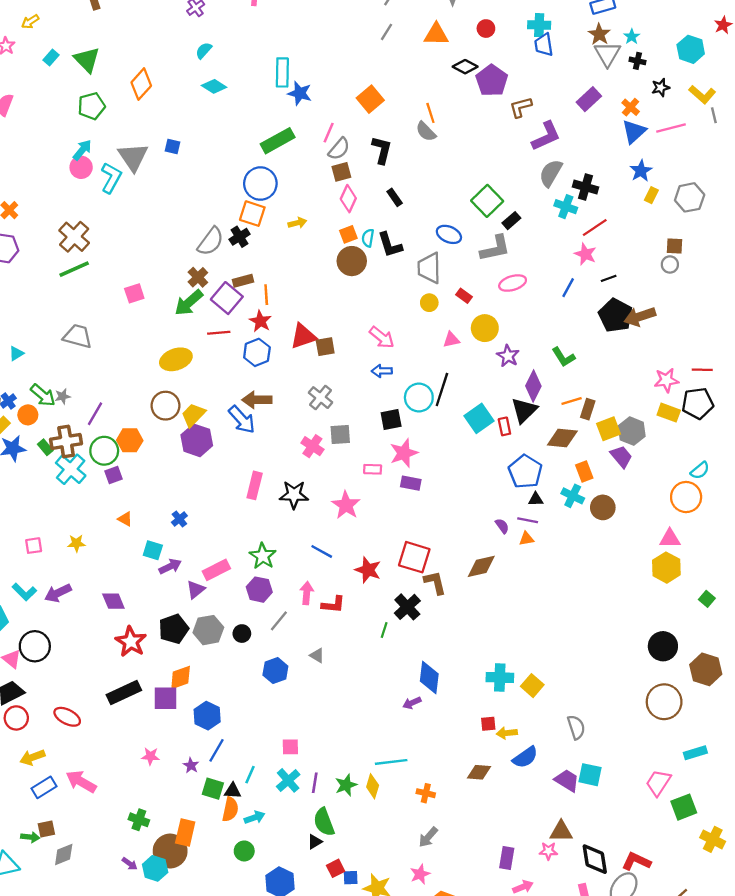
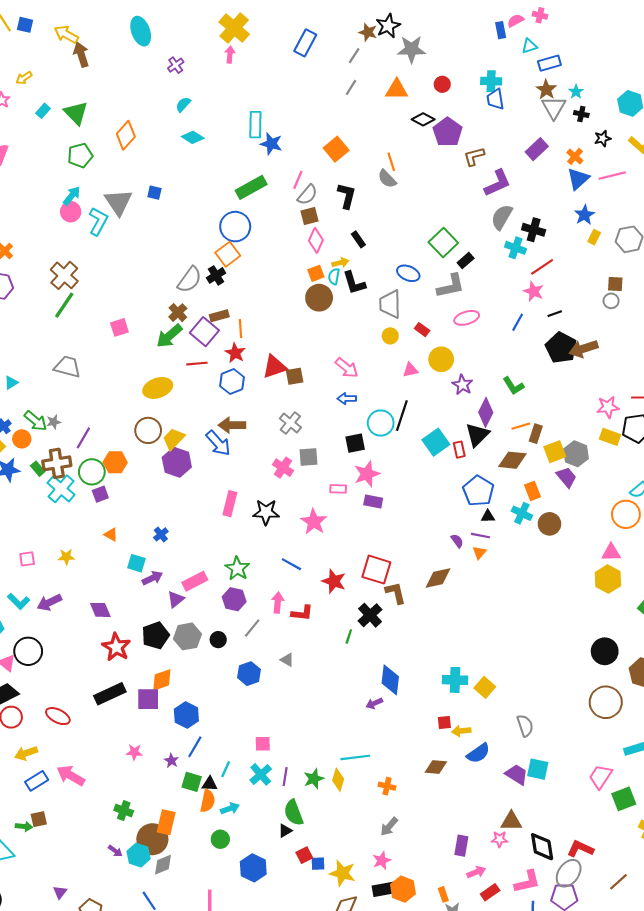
orange square: (252, 214) -> (228, 254), turned 35
yellow arrow: (297, 223) -> (340, 263), moved
green line: (74, 269) -> (64, 305), turned -32
orange triangle: (526, 539) -> (479, 553), turned -40
gray diamond: (64, 854) -> (163, 865), moved

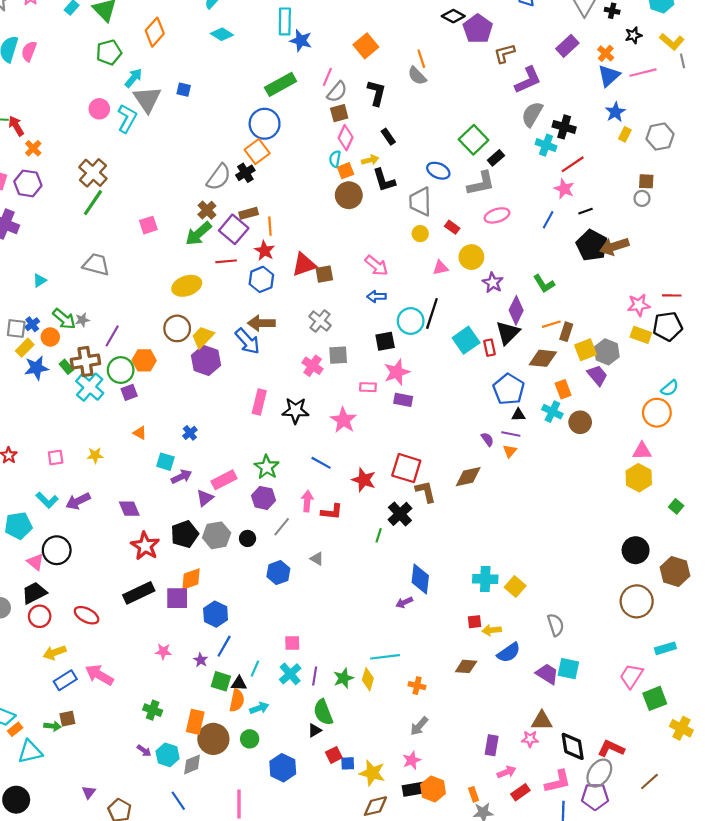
cyan arrow: (72, 196) -> (133, 78), moved
cyan semicircle: (334, 276) -> (335, 159), moved
brown circle: (152, 839) -> (213, 739), moved

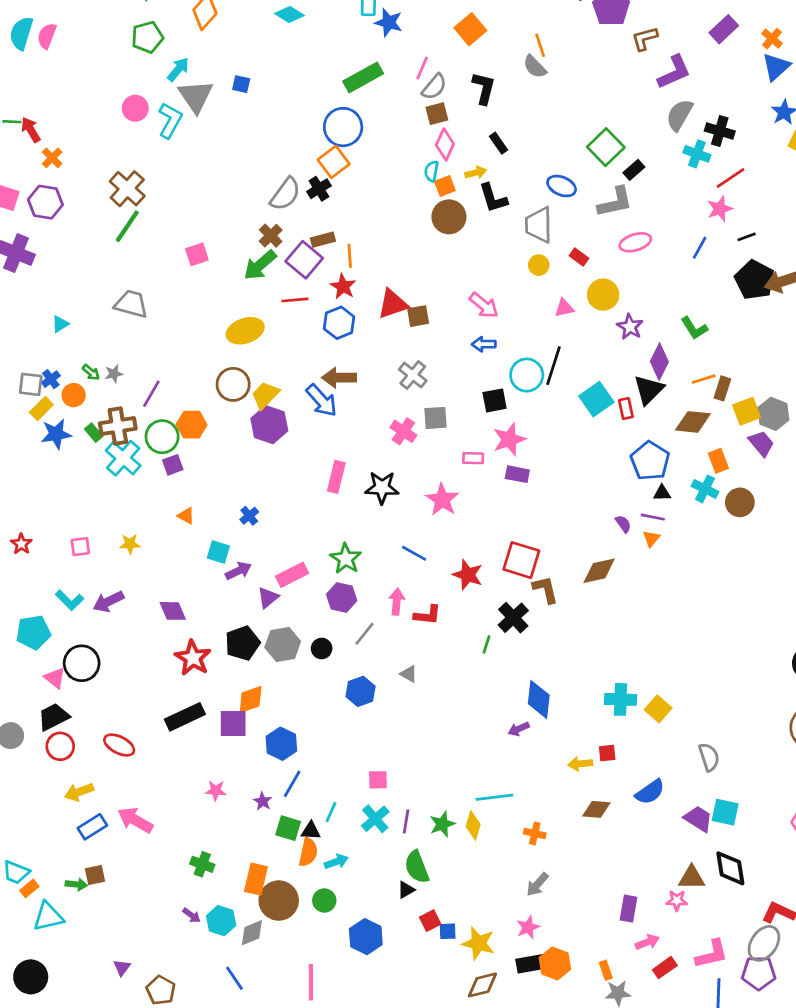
pink star: (564, 189) -> (720, 209), turned 30
green arrow: (64, 319) -> (91, 372), size x0.6
yellow arrow: (492, 630) -> (580, 764), moved
black diamond: (573, 746) -> (730, 868), moved

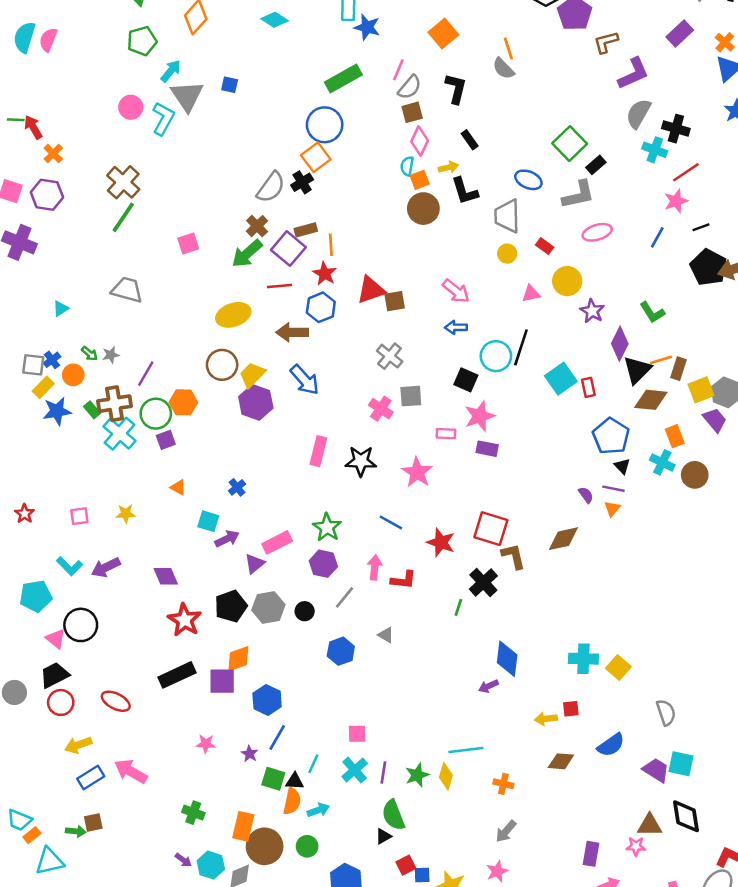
brown arrow: (339, 378) -> (292, 332), moved
black triangle: (649, 390) -> (637, 370), moved
black square: (495, 400) -> (466, 380), turned 35
black triangle: (662, 493) -> (622, 466), turned 48

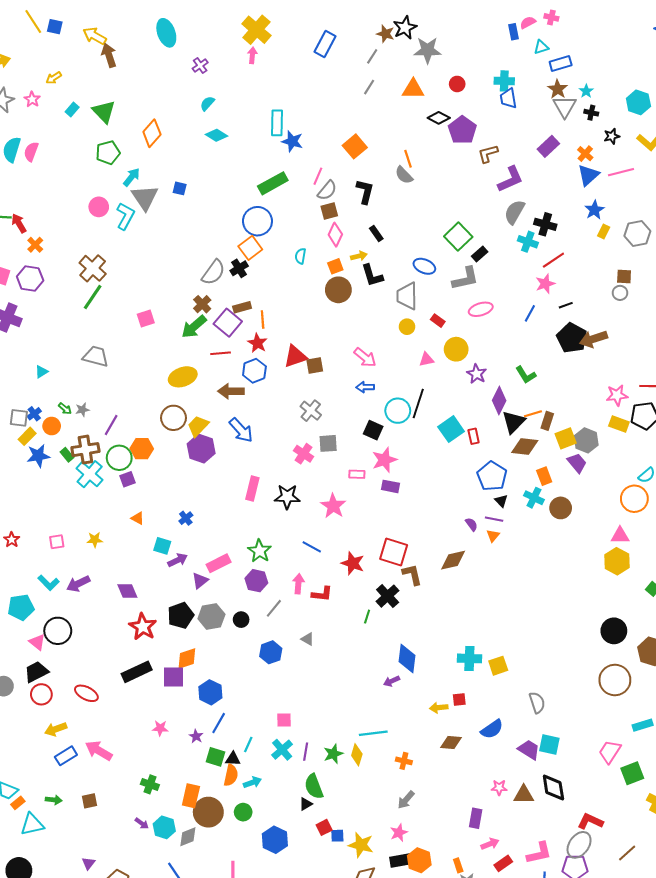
cyan semicircle: (407, 166) -> (300, 256), moved
yellow square: (618, 667) -> (498, 666), turned 30
brown square: (93, 823) -> (90, 801), moved
pink star: (636, 846) -> (499, 788), moved

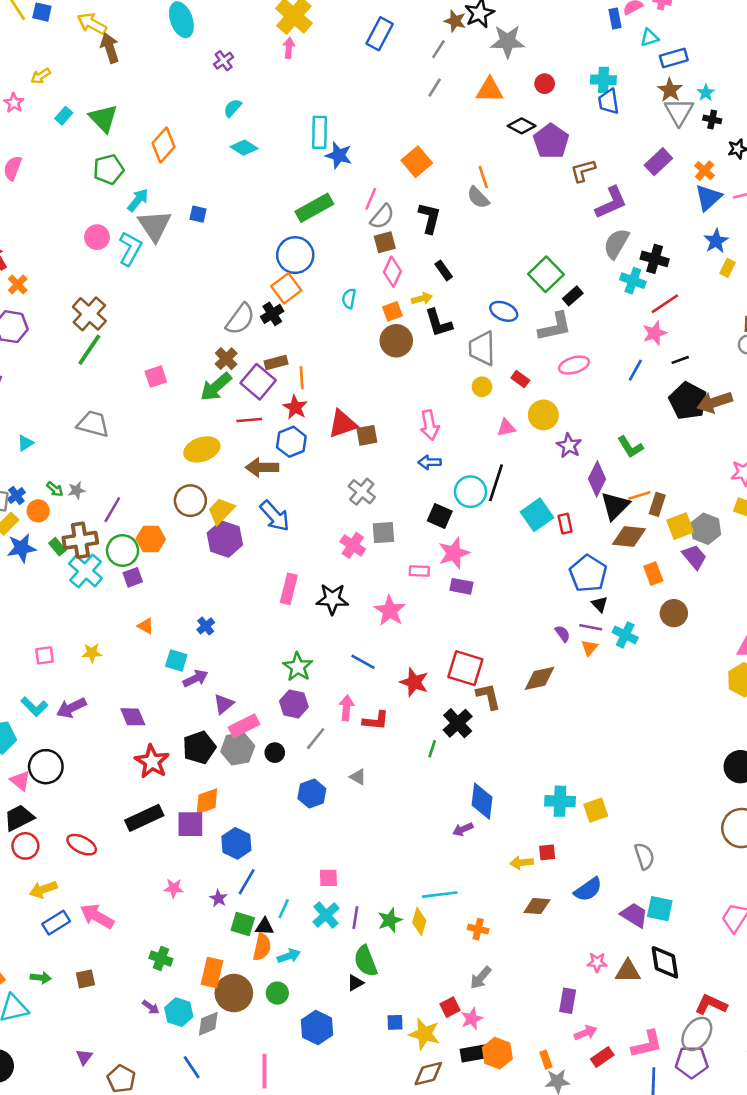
pink arrow: (365, 357) -> (430, 425), turned 40
cyan cross: (534, 498) -> (625, 635), moved
pink rectangle: (219, 563) -> (244, 726), moved
red square: (324, 827) -> (450, 1007), moved

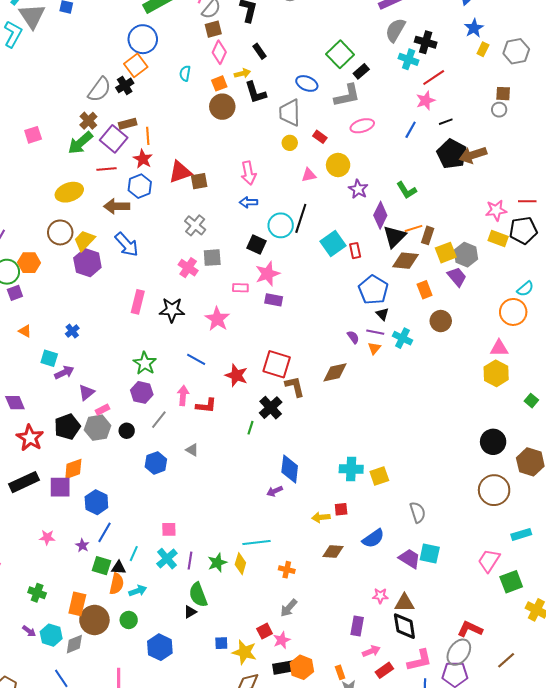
pink rectangle: (244, 726) -> (103, 410), size x0.6
black diamond: (665, 962) -> (404, 626), moved

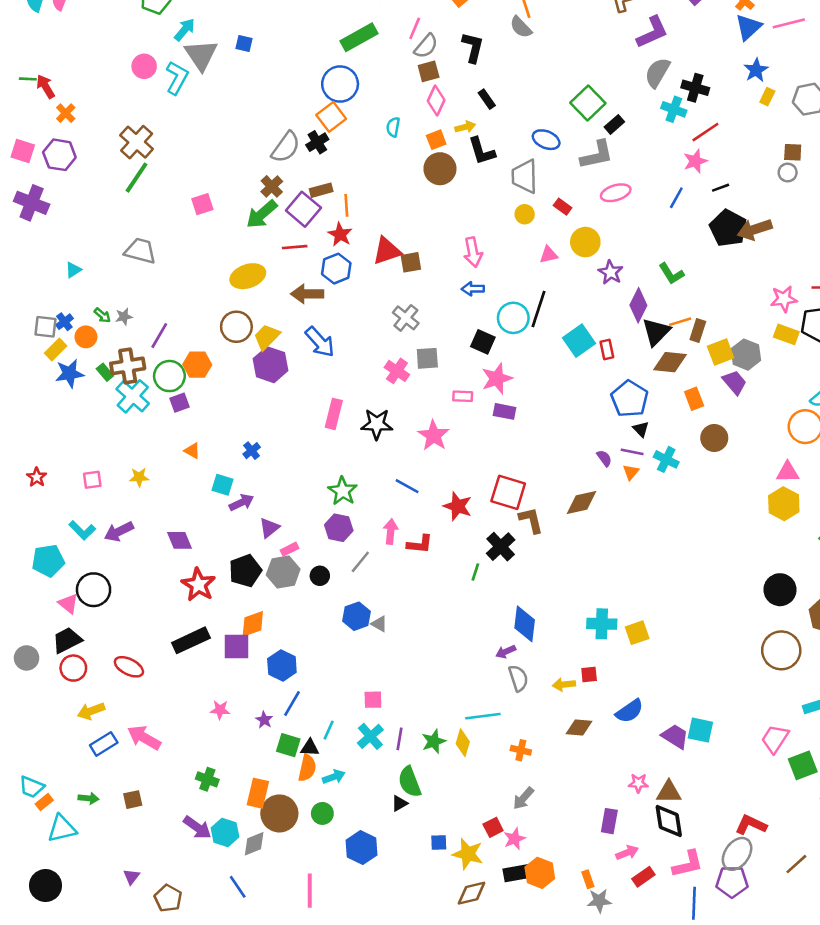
gray triangle: (192, 450) -> (379, 624), moved
gray semicircle: (418, 512) -> (518, 678), moved
purple arrow: (29, 631) -> (197, 827), size x1.6

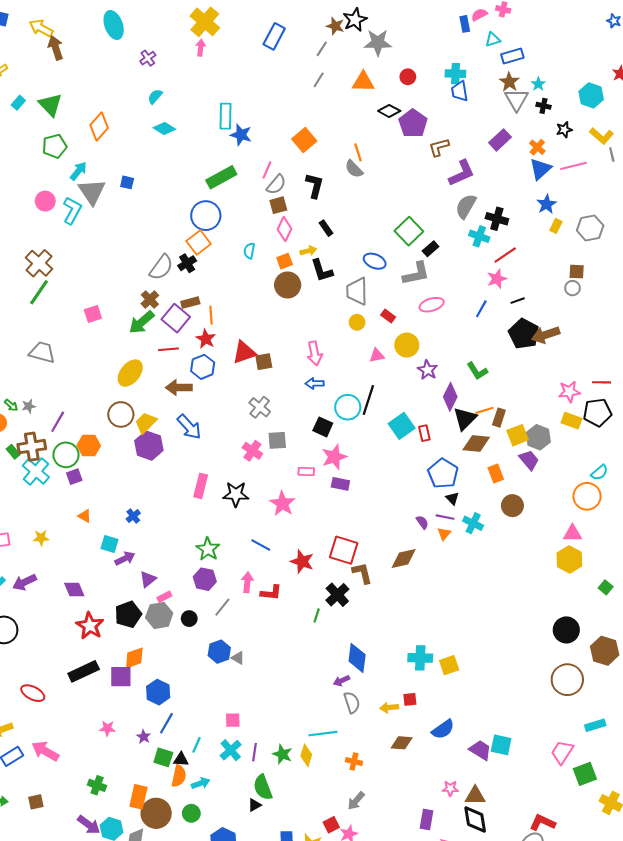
yellow ellipse: (248, 276) -> (130, 373), turned -32
green star: (434, 741) -> (282, 754), turned -30

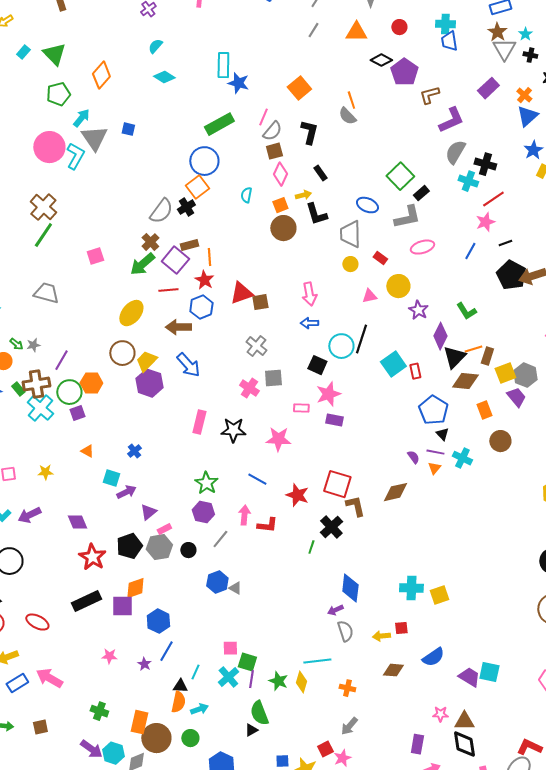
pink circle: (45, 201) -> (49, 147), size x1.6
pink star: (282, 504) -> (278, 439), turned -30
green square: (163, 757) -> (247, 662), moved

